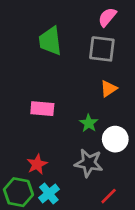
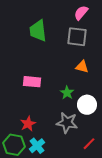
orange triangle: (109, 89) -> (82, 67), turned 48
red line: (109, 196) -> (89, 144), moved

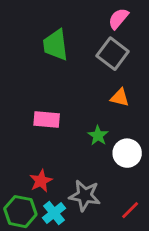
gray square: (77, 37) -> (113, 54), turned 30
gray star: (67, 123) -> (85, 195), moved

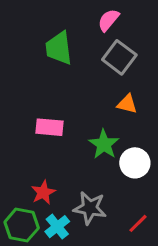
pink semicircle: (118, 19) -> (108, 20), moved
green star: (98, 136) -> (104, 144), size x1.4

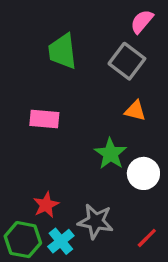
pink semicircle: (108, 20) -> (142, 21), moved
pink rectangle: (50, 127) -> (44, 119), moved

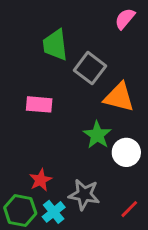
gray square: (127, 61) -> (90, 68), moved
orange triangle: (135, 111) -> (119, 97), size x1.6

